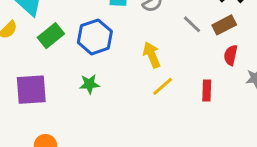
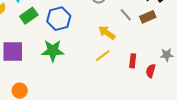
yellow arrow: (152, 55) -> (107, 33), moved, turned -36
red semicircle: (231, 55) -> (151, 71), moved
green star: (89, 84) -> (53, 51), size x1.6

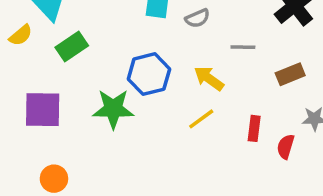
gray line: (126, 15) -> (243, 47), turned -48
brown rectangle: (148, 17) -> (290, 74), moved
blue hexagon: (59, 19) -> (149, 74), moved

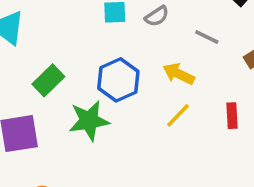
green rectangle: (72, 47) -> (48, 80), moved
gray line: (243, 47) -> (207, 37), turned 35

